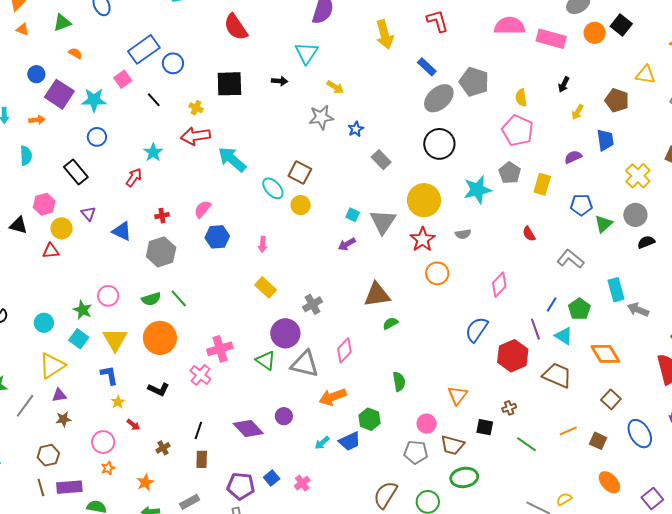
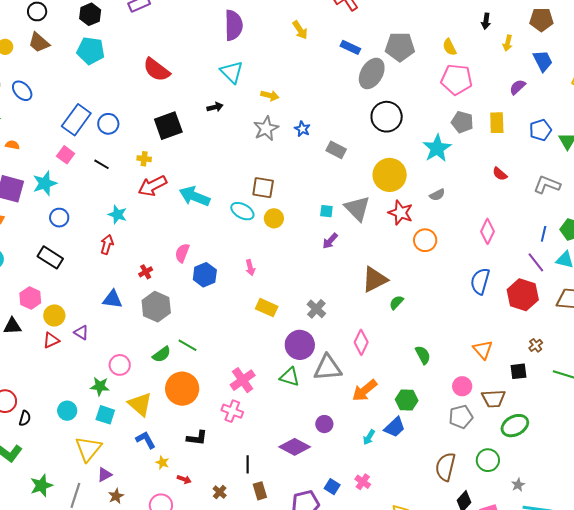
yellow arrow: (385, 35) -> (300, 30), size x0.7
purple triangle: (88, 214) -> (81, 333), moved

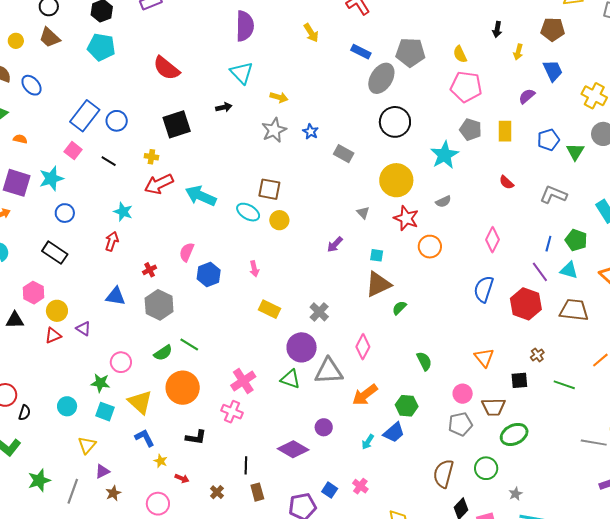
gray triangle: (357, 208) -> (363, 213), size x0.5
cyan square: (326, 211) -> (377, 255), moved
yellow triangle: (88, 449) -> (87, 445), size x0.7

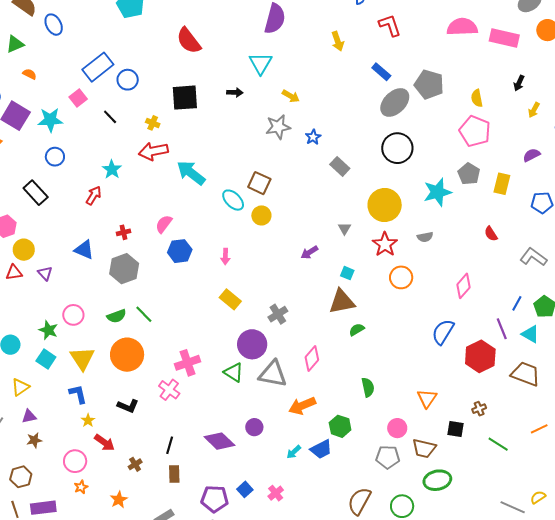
red arrow: (182, 478) -> (104, 443), size x1.5

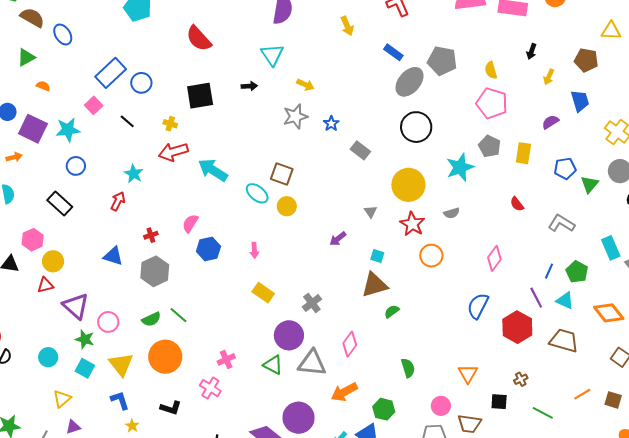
purple triangle: (45, 273) -> (76, 306), moved, size x1.8
pink cross: (187, 363) -> (226, 359), size x0.7
purple circle: (254, 427) -> (298, 418), size x1.8

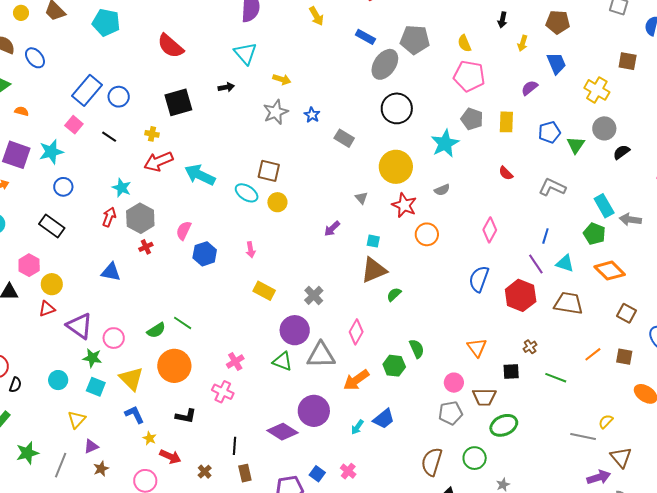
gray hexagon: (155, 271) -> (140, 218), moved
green pentagon: (577, 272) -> (594, 234), moved
green hexagon: (384, 409) -> (394, 366), moved

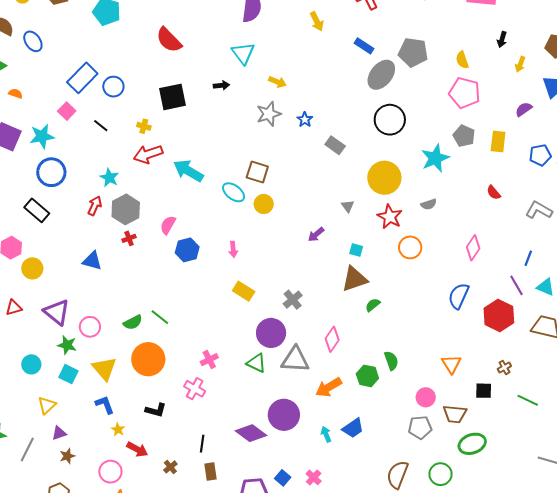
blue circle: (63, 187) -> (51, 172), size x1.5
red triangle: (47, 309) -> (14, 308), moved
cyan arrow: (357, 427) -> (326, 434), turned 119

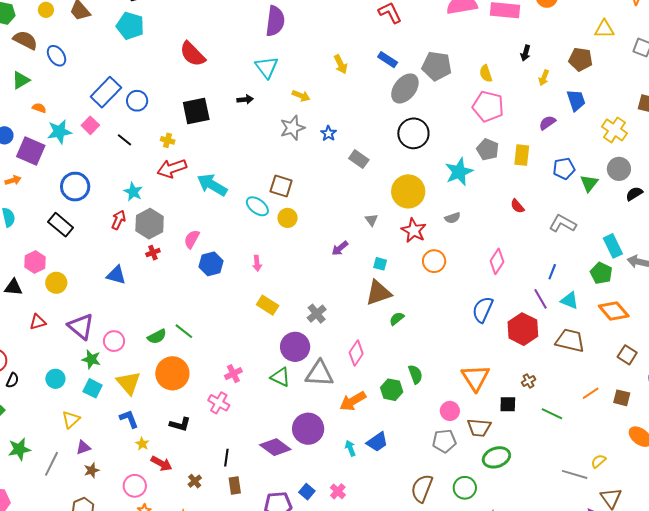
yellow arrow: (317, 21) -> (341, 64), moved
cyan star: (42, 136) -> (59, 132), moved
orange triangle: (451, 364) -> (475, 378), size x1.4

